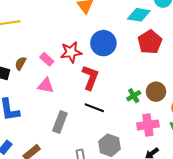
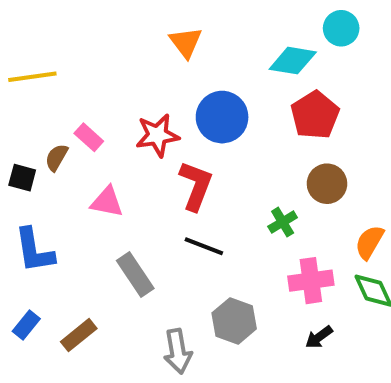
pink rectangle: (47, 59) -> (89, 137), moved
brown circle: (156, 92) -> (327, 184), moved
gray rectangle: (60, 122) -> (135, 275), turned -55

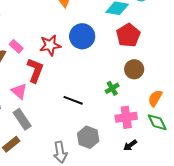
red L-shape: (196, 186) -> (35, 70), moved
pink triangle: (107, 202) -> (19, 91), moved, turned 30
gray rectangle: (135, 275) -> (22, 119), moved

